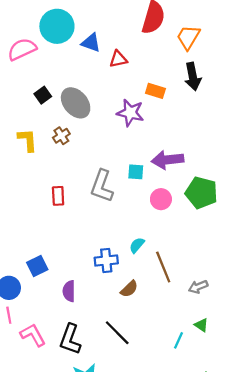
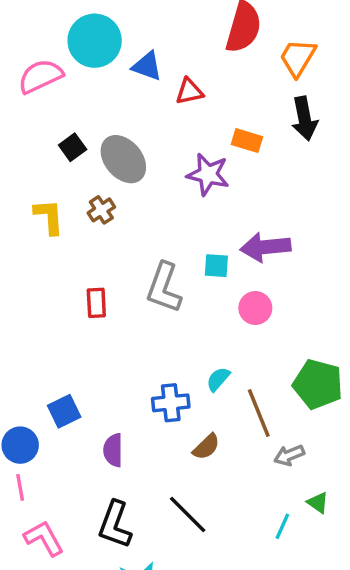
green pentagon: (201, 193) -> (318, 384), moved
gray arrow: (198, 287) -> (289, 455), moved
pink L-shape: (33, 335) -> (44, 538), moved

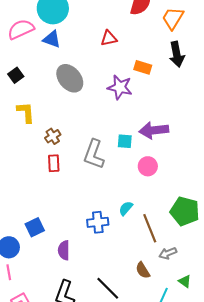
blue triangle: (147, 66) -> (52, 39), moved
black square: (73, 147) -> (16, 75), moved
brown cross: (101, 210) -> (53, 136), moved
brown semicircle: (206, 447) -> (143, 270), moved, turned 102

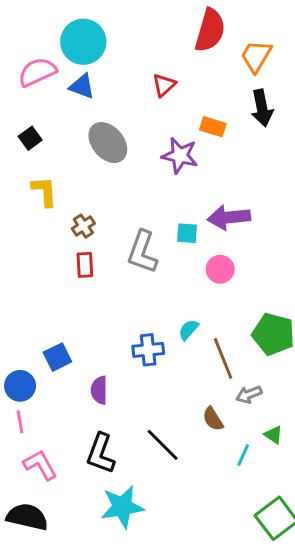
red triangle: (109, 38) -> (164, 85), turned -30

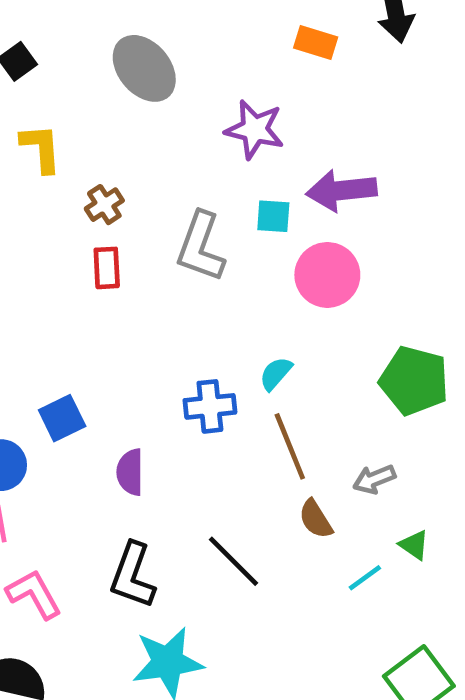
purple star: (180, 155) -> (255, 129), moved
pink circle: (220, 269) -> (327, 275), size x1.4
brown line: (223, 358) -> (290, 446), moved
cyan line: (243, 455) -> (365, 578), turned 30

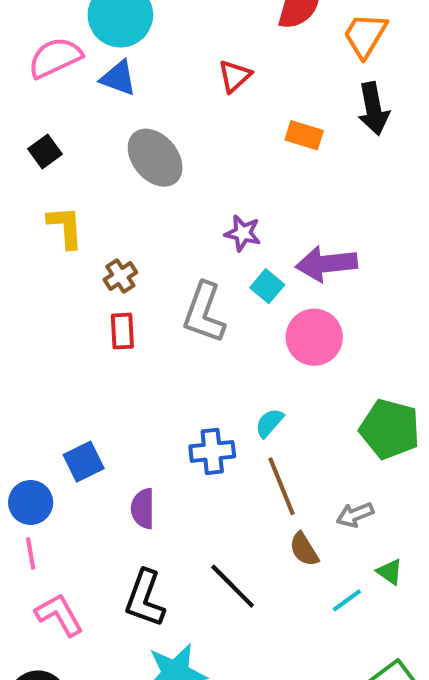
purple star: (255, 129) -> (243, 233), moved, size x0.7
cyan square: (273, 216) -> (267, 286), turned 36

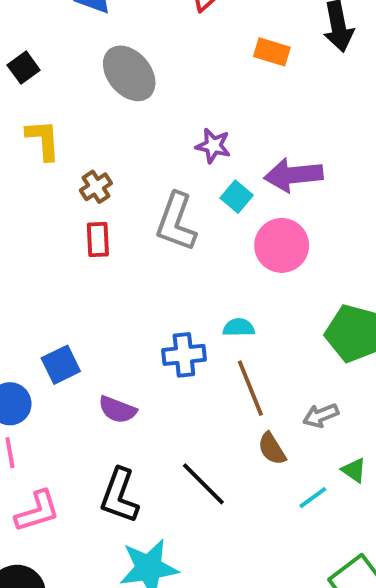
cyan semicircle: (269, 423) -> (239, 328), turned 48
purple semicircle: (143, 509) -> (117, 410), turned -69
pink L-shape: (59, 615) -> (37, 511), turned 102

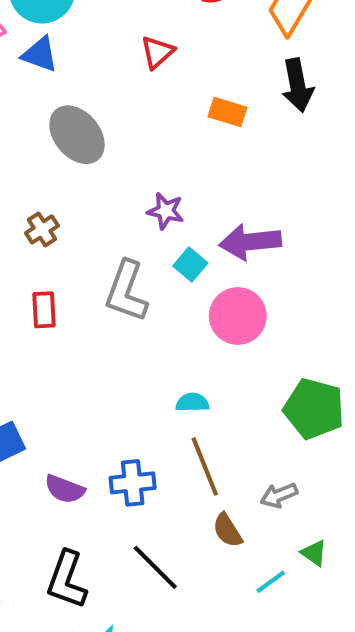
brown cross: (96, 187) -> (42, 229), moved
blue cross: (184, 355) -> (133, 483), moved

